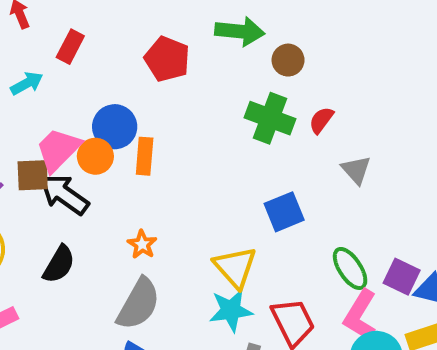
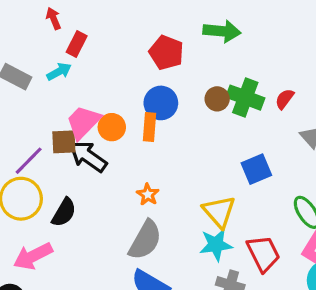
red rectangle: (70, 47) -> (77, 44), moved
brown circle: (288, 60) -> (217, 99), moved
blue circle: (115, 127) -> (161, 103), moved
black semicircle: (59, 264) -> (64, 212), moved

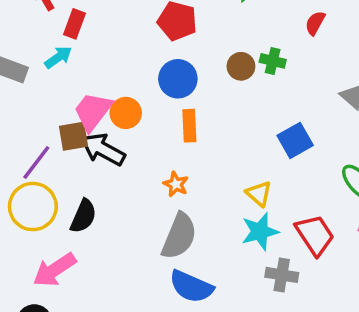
green cross: (245, 98) -> (273, 61), size x0.6
red semicircle: (285, 99) -> (315, 23), moved
orange rectangle: (149, 127) -> (189, 126), moved
yellow triangle: (219, 212) -> (259, 194), size x0.7

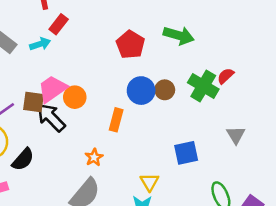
green cross: (273, 61) -> (203, 86), moved, size x1.6
blue circle: (178, 79) -> (141, 91), moved

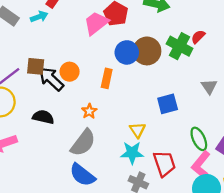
pink trapezoid: (52, 89) -> (96, 23), moved
brown circle: (165, 90) -> (147, 51), size x1.6
orange circle: (75, 97) -> (70, 72), moved
black semicircle: (23, 159) -> (43, 117), moved, turned -115

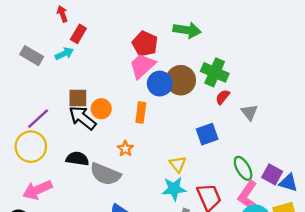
pink trapezoid: (96, 23) -> (142, 66), moved
red semicircle: (198, 37) -> (223, 97), moved
brown square: (36, 66) -> (78, 98), moved
gray semicircle: (83, 143) -> (105, 174), moved, turned 80

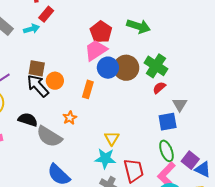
blue square: (207, 134) -> (168, 122), moved

